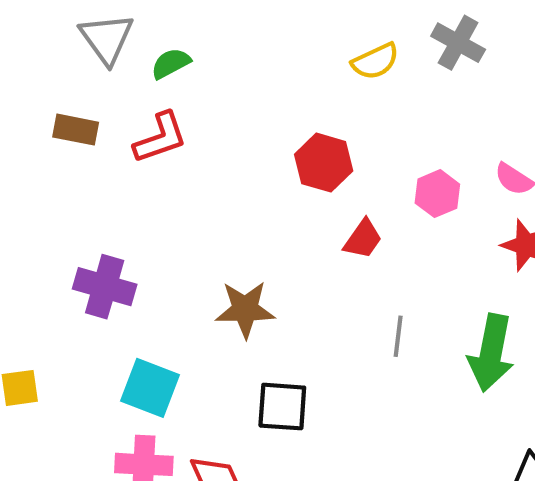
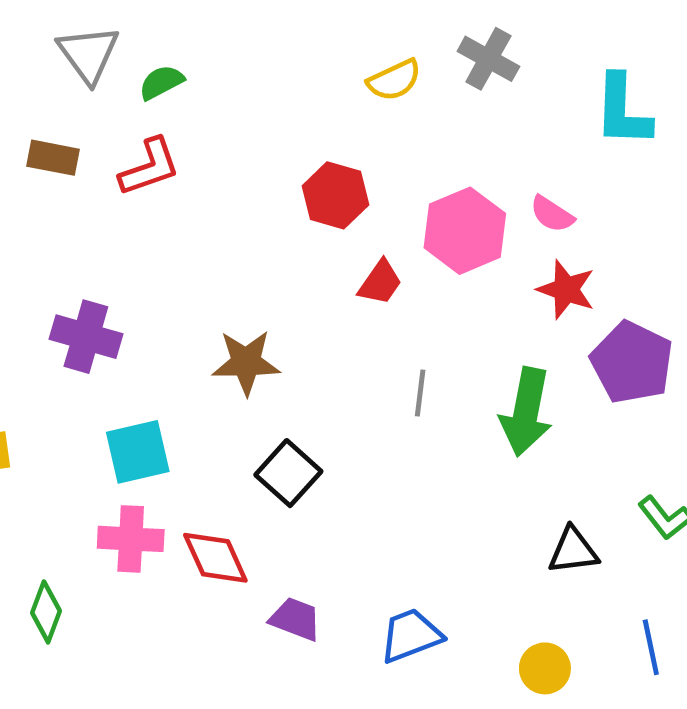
pink hexagon: (437, 194) -> (465, 231), size x1.6
cyan square: (150, 388) -> (138, 452), turned -34
black square: (282, 407) -> (288, 473), turned 38

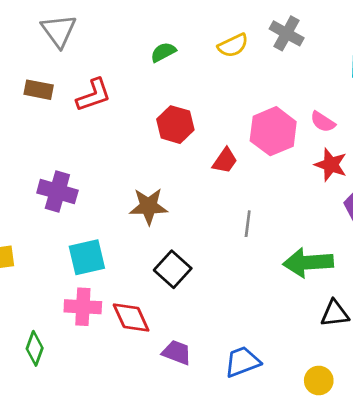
green semicircle: (161, 82) -> (163, 52), moved
red hexagon: (335, 195) -> (175, 125), moved
green arrow: (526, 412) -> (308, 263), moved, turned 75

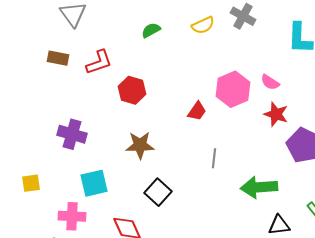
red hexagon: (175, 125) -> (132, 90), moved
pink cross: (83, 307) -> (72, 216), moved

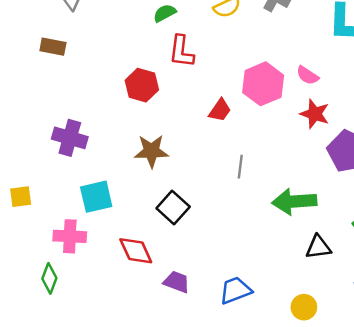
red L-shape: (99, 62) -> (181, 51), moved, turned 116

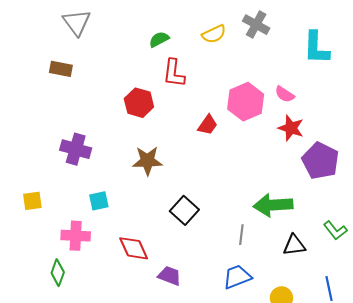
gray line: (240, 167) -> (241, 235), moved
cyan square: (96, 197) -> (99, 201), size x0.7
black square: (173, 207) -> (184, 210), moved
blue trapezoid: (235, 290) -> (237, 277), moved

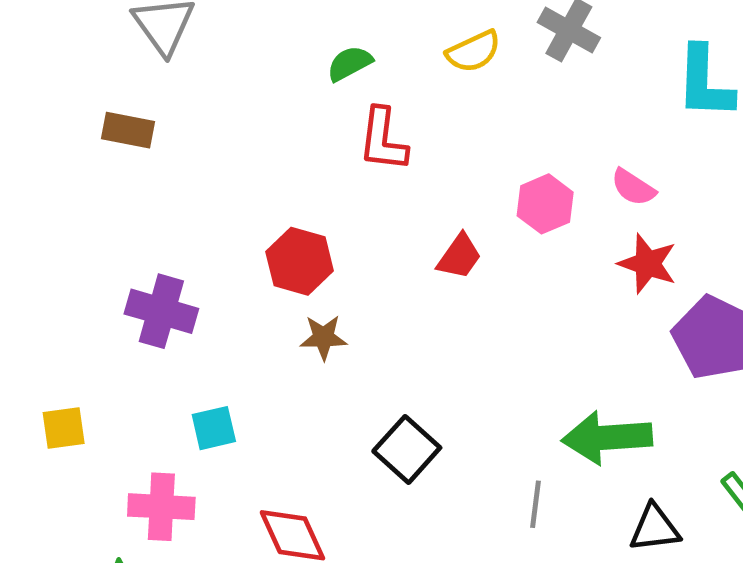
pink hexagon: (246, 102) -> (545, 204), size x0.7
red hexagon: (139, 103) -> (300, 261), moved
brown star: (147, 161) -> (323, 337), size x0.7

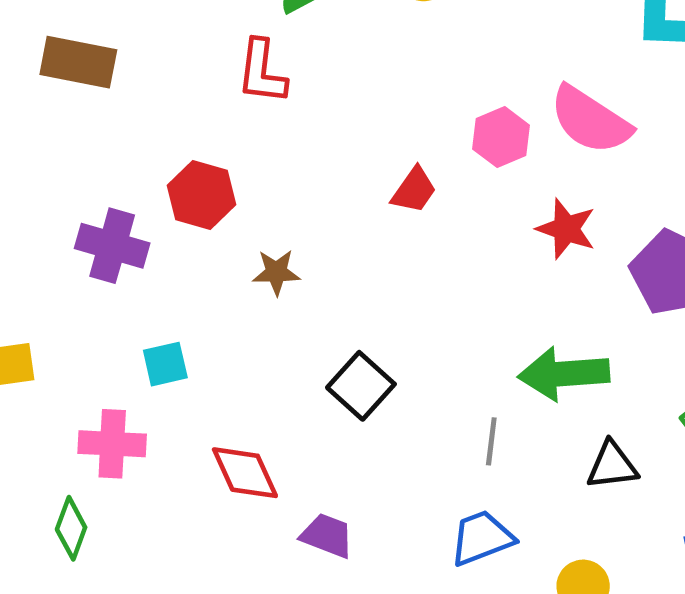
brown rectangle: (128, 130) -> (78, 62), size x1.4
red L-shape: (383, 140) -> (262, 72), moved
pink semicircle: (633, 187) -> (590, 120), size x1.8
red hexagon: (300, 261) -> (202, 195), moved
red star: (648, 264) -> (566, 229), moved

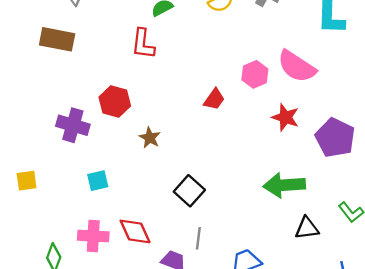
brown star: (276, 272) -> (150, 138), turned 30
gray line: (491, 441) -> (198, 238), moved
pink cross: (112, 444) -> (93, 236), moved

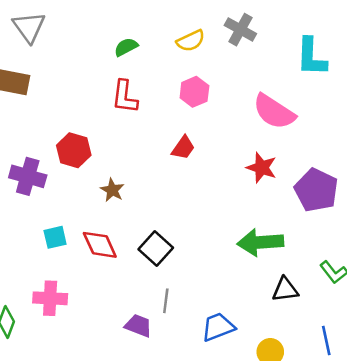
red L-shape: (143, 44) -> (125, 97), moved
pink hexagon: (255, 74) -> (194, 92), moved
red diamond: (135, 231) -> (100, 245), moved

